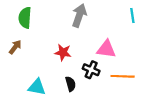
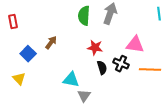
green semicircle: (25, 18) -> (84, 16), moved
black semicircle: (71, 84) -> (102, 68), moved

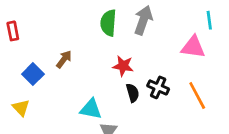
pink triangle: (135, 45) -> (193, 47), moved
orange line: (150, 70) -> (197, 96), turned 60

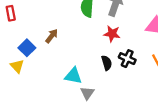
red star: (123, 66) -> (112, 34), moved
yellow triangle: (21, 108) -> (17, 66), moved

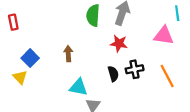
brown arrow: (52, 36) -> (68, 54), moved, turned -40
black cross: (127, 59) -> (135, 69), turned -35

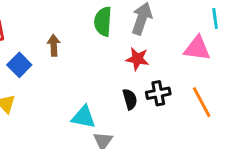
brown arrow: (68, 54) -> (54, 45), moved
blue square: (30, 58) -> (19, 65), moved

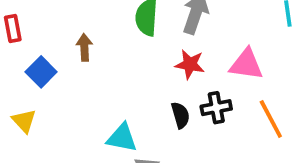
pink triangle: (197, 48) -> (246, 64), moved

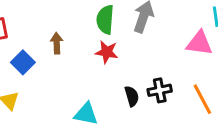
red star: (190, 64) -> (107, 52), moved
pink triangle: (246, 64) -> (199, 43), moved

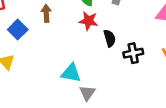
black semicircle: (132, 96) -> (110, 38), moved

